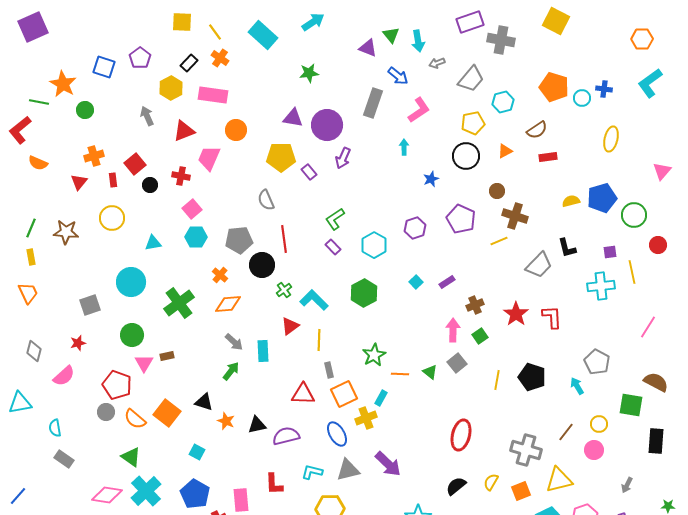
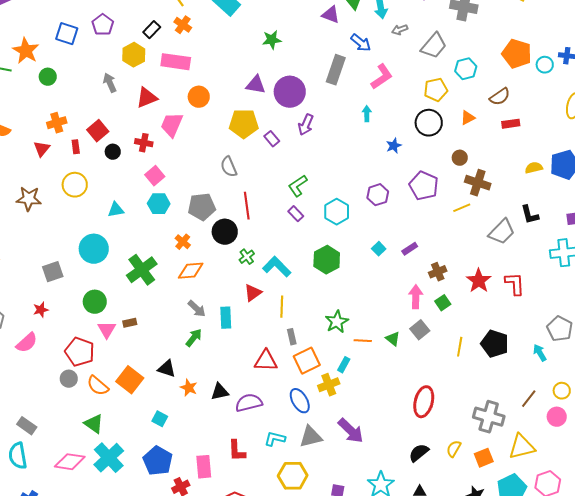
cyan semicircle: (55, 428) -> (18, 456), moved, size x1.5

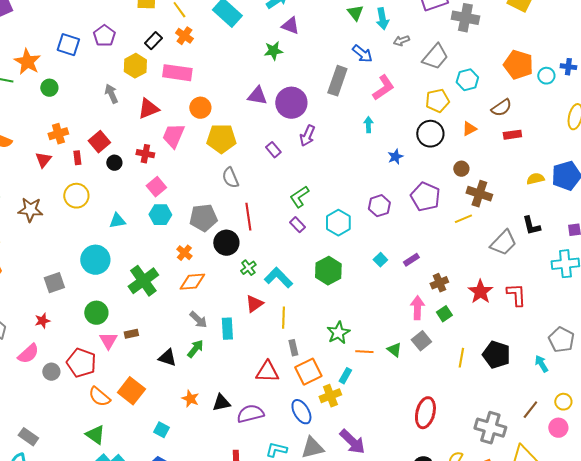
purple triangle: (331, 15) -> (290, 26), moved
yellow pentagon: (244, 124) -> (221, 139), moved
black triangle: (167, 369) -> (167, 358), moved
gray circle: (69, 379) -> (51, 372), moved

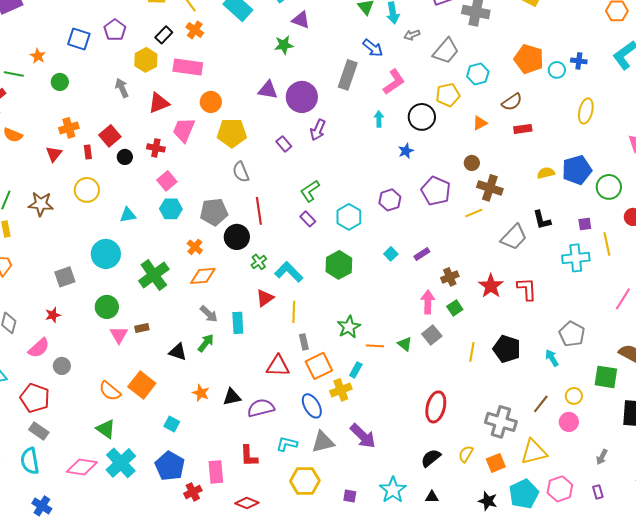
orange star: (27, 62) -> (38, 56), size x0.6
black circle: (430, 134) -> (422, 117), moved
red pentagon: (81, 363) -> (35, 398), moved

